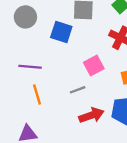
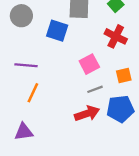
gray line: (78, 90) -> (95, 89), moved
orange line: (37, 94) -> (33, 93), turned 42

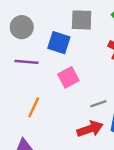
pink square: (89, 64) -> (68, 77), moved
purple line: (26, 65) -> (27, 62), moved

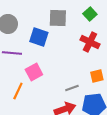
pink square: (68, 77) -> (34, 72), moved

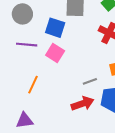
pink square: (34, 72) -> (55, 53), moved, turned -30

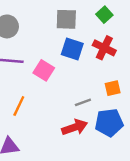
blue square: (55, 28) -> (72, 49), moved

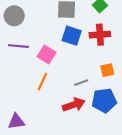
red cross: (104, 48) -> (100, 35), turned -30
orange line: (19, 106) -> (42, 82), moved

